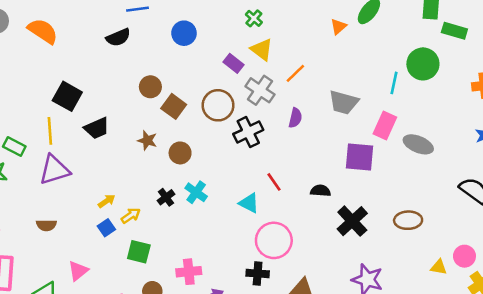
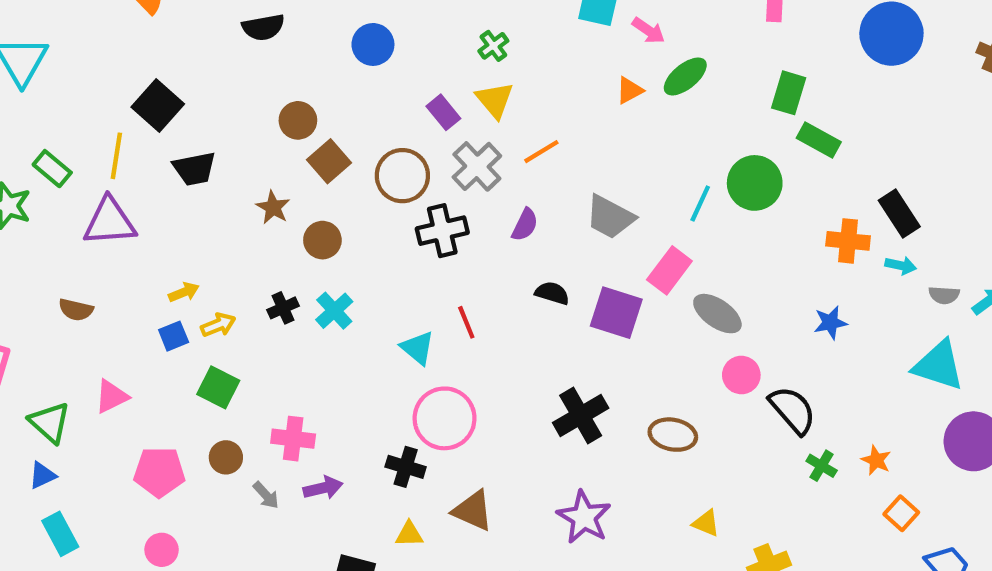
black semicircle: (320, 191) -> (552, 293), moved
pink circle: (464, 256) -> (741, 375), moved

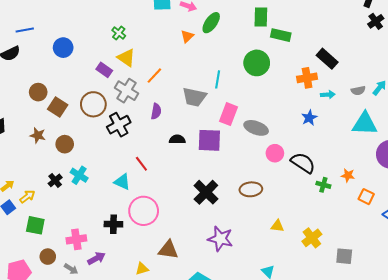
cyan line: (700, 203) -> (218, 79), moved
cyan arrow: (901, 265) -> (328, 95), moved
black cross: (406, 467) -> (113, 224), moved

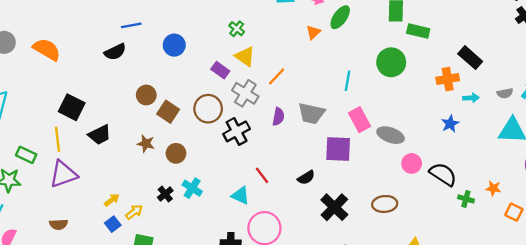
gray trapezoid: (194, 97) -> (311, 113), moved
pink rectangle: (228, 114) -> (360, 120), turned -50
black semicircle: (177, 139) -> (306, 178), moved, turned 147

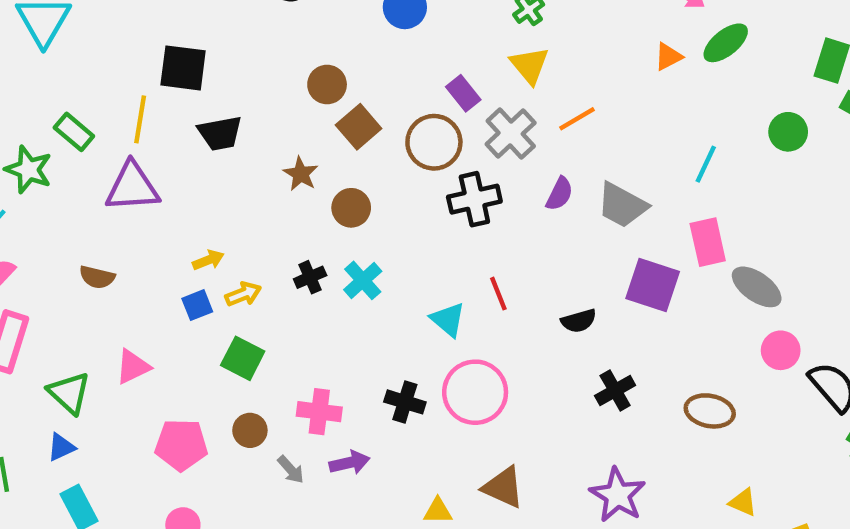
green circle: (391, 62) -> (788, 132), moved, size x0.7
purple rectangle: (220, 70) -> (463, 93), moved
black square: (72, 107) -> (183, 68), turned -35
black cross: (334, 207) -> (615, 390), size x0.7

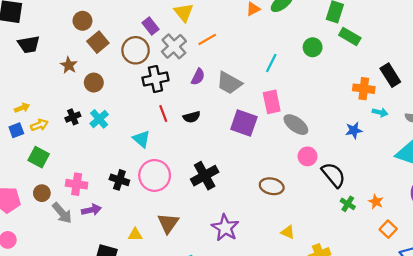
red line: (498, 294) -> (163, 114), moved
black semicircle: (579, 321) -> (192, 117), moved
black cross: (615, 390) -> (205, 176), moved, size x1.4
gray arrow: (291, 470) -> (62, 213), size x1.5
brown triangle: (503, 487) -> (168, 223), turned 40

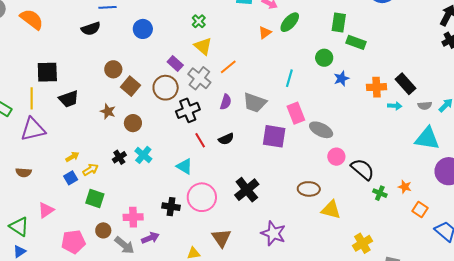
black rectangle: (390, 75) -> (405, 84), moved
blue star: (354, 130) -> (341, 79), moved
yellow triangle: (288, 232) -> (331, 210), moved, size x1.5

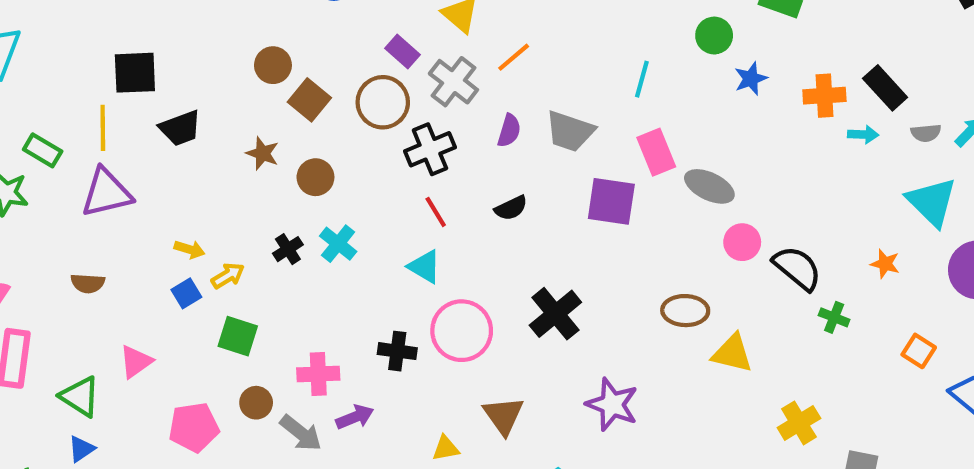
cyan triangle: (427, 138) -> (932, 202), turned 36
red line: (200, 140) -> (436, 212), moved
yellow arrow: (72, 157) -> (190, 249), turned 48
orange star: (405, 187) -> (885, 264), moved

